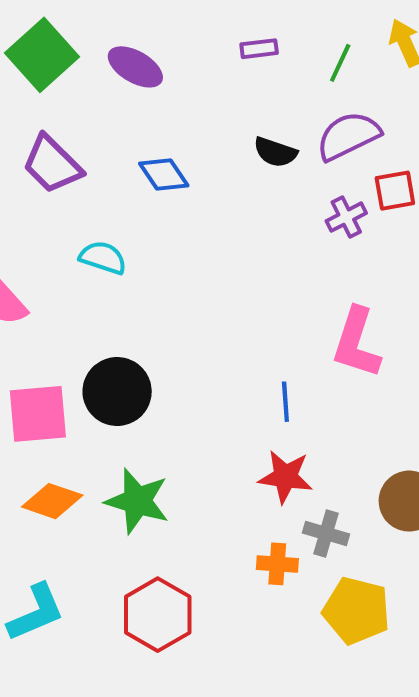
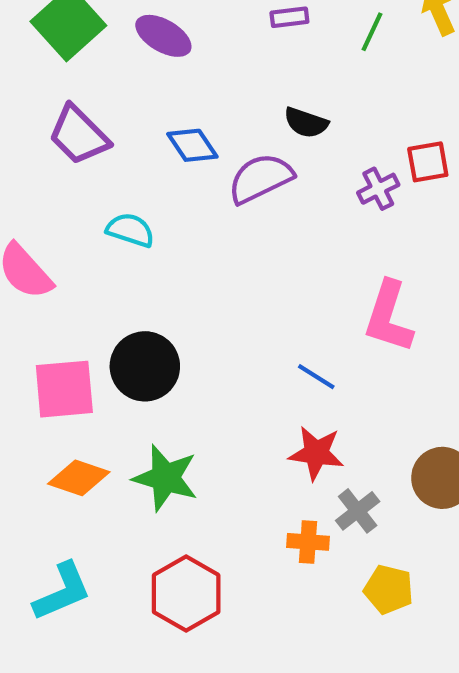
purple semicircle: (348, 136) -> (261, 178), moved
blue line: (285, 402) -> (316, 377), turned -54
gray cross: (326, 533) -> (358, 511), turned 36
yellow pentagon: (356, 611) -> (389, 589), size x0.7

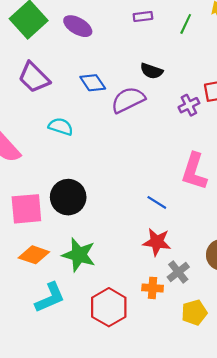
yellow pentagon: (389, 589) -> (194, 313), turned -30
cyan L-shape: (62, 591) -> (50, 298), moved
red hexagon: (186, 594) -> (109, 307), moved

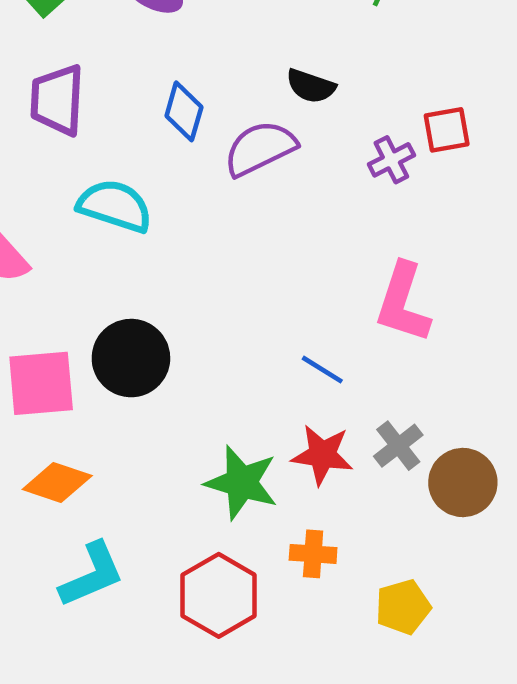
purple trapezoid: (34, 77) -> (57, 100), turned 48
blue diamond: (93, 83) -> (184, 111), turned 50
cyan semicircle: (61, 127) -> (115, 206), size x1.4
green star: (79, 255) -> (242, 482), moved
gray cross: (178, 272) -> (398, 446), moved

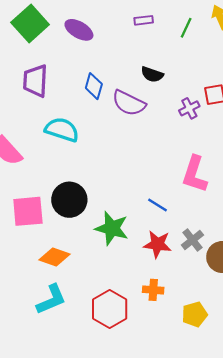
purple semicircle: (260, 148) -> (129, 103), turned -128
orange diamond: (57, 482) -> (54, 257), moved
green star: (242, 482) -> (112, 228), moved

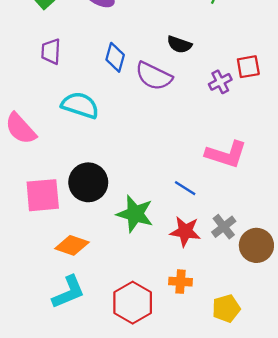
purple trapezoid: (35, 81) -> (51, 51), size x0.7
pink L-shape: (195, 174) -> (226, 154), turned -90

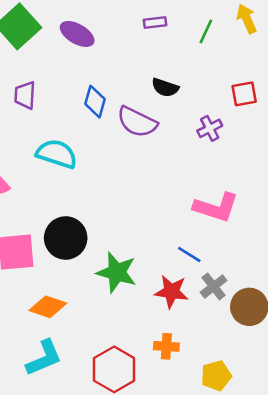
red square: (248, 67) -> (244, 94), moved
blue line: (185, 188) -> (189, 255), moved

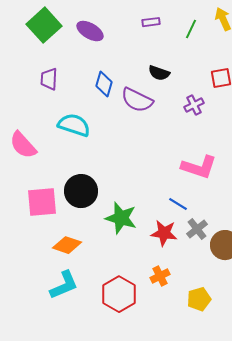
orange cross: (166, 346) -> (160, 276), turned -30

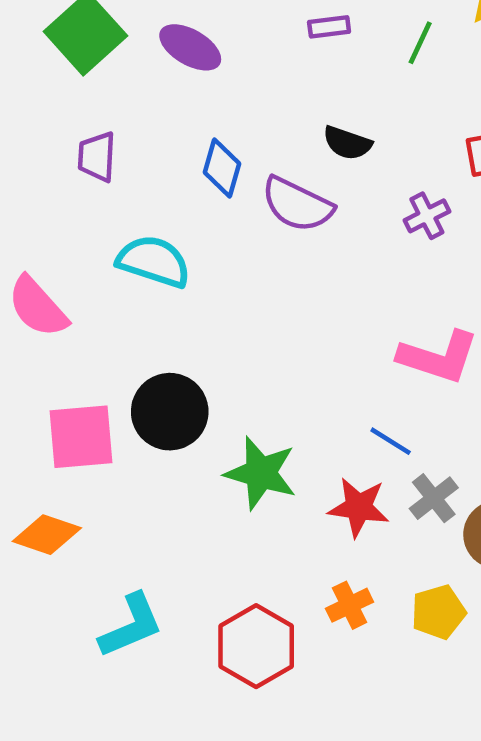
orange diamond: (67, 245) -> (47, 535), moved
yellow pentagon: (199, 299) -> (438, 612), moved

